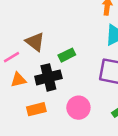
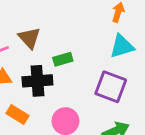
orange rectangle: (36, 109) -> (17, 114), turned 36

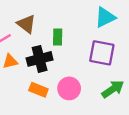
green rectangle: (63, 59) -> (58, 37), turned -63
orange rectangle: (17, 114) -> (38, 90), moved

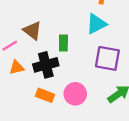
cyan triangle: (105, 17) -> (96, 24), moved

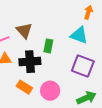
cyan triangle: (96, 24) -> (79, 35), turned 36

